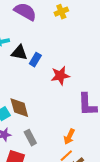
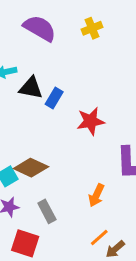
brown diamond: (19, 108) -> (31, 168), turned -50
orange arrow: (69, 137) -> (96, 195), moved

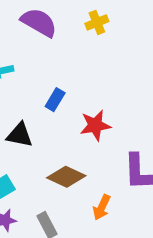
black triangle: (31, 88) -> (20, 135), moved
brown diamond: (31, 168) -> (66, 177), moved

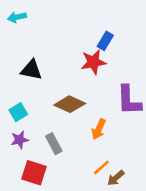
blue rectangle: (55, 100) -> (105, 41), moved

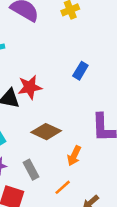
red star: (93, 62) -> (30, 87), moved
orange line: (101, 167) -> (63, 187), moved

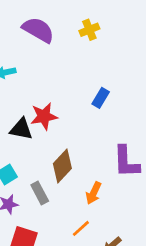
brown diamond: (46, 132) -> (62, 166), turned -72
gray rectangle: (31, 170) -> (40, 193), moved

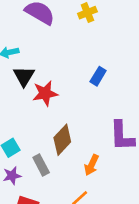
black triangle: (21, 129) -> (24, 76), moved, turned 50

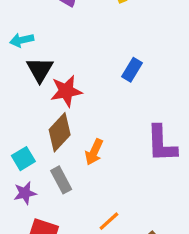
brown diamond: (62, 140) -> (60, 132), moved
orange arrow: (91, 165) -> (94, 152), moved

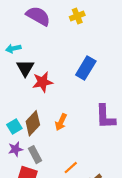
blue rectangle: (132, 70) -> (86, 68), size x1.5
brown diamond: (60, 132) -> (33, 123), moved
gray rectangle: (61, 180) -> (35, 155), moved

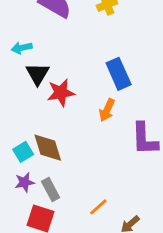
blue rectangle: (86, 68) -> (119, 74), turned -55
orange arrow: (61, 122) -> (107, 110), moved
brown diamond: (33, 123) -> (48, 148), turned -60

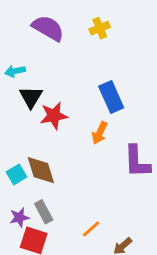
purple star: (25, 182) -> (19, 217), moved

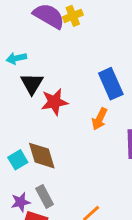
yellow cross: (100, 28) -> (73, 16), moved

